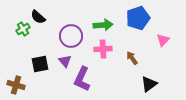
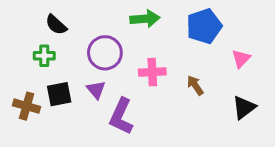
green arrow: (103, 25) -> (145, 19), moved
green cross: (23, 29) -> (44, 56), moved, turned 32
black triangle: (149, 84) -> (244, 108), moved
brown cross: (16, 85) -> (27, 106), moved

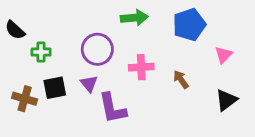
black semicircle: (56, 25) -> (15, 30), moved
purple L-shape: (121, 116) -> (112, 108), turned -36

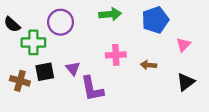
purple circle: (97, 49) -> (61, 22), moved
green cross: (41, 52) -> (33, 42), size x1.5
brown arrow: (181, 79) -> (148, 65), turned -49

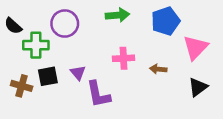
pink triangle: (183, 45) -> (195, 48), size x1.6

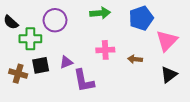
purple triangle: (78, 73) -> (66, 62), turned 48

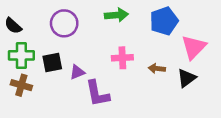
green cross: (30, 39) -> (21, 55), moved
black square: (41, 65) -> (52, 63), moved
black triangle: (169, 75) -> (187, 78), moved

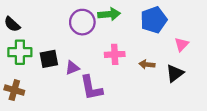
purple circle: (64, 23) -> (82, 22), moved
pink triangle: (194, 47) -> (182, 44), size x0.6
brown cross: (21, 85) -> (14, 90), moved

